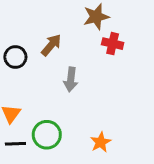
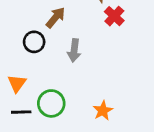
red cross: (113, 44) -> (114, 16), turned 30
black circle: (15, 57) -> (34, 42), moved

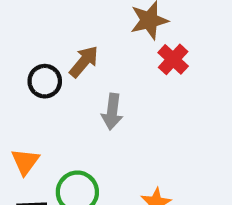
black circle: (34, 42) -> (45, 81), moved

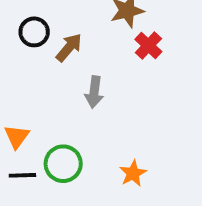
black circle: (45, 81) -> (34, 32), moved

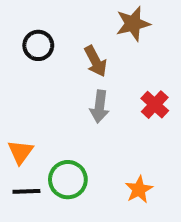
red cross: (148, 46) -> (155, 105), moved
brown arrow: (69, 47) -> (96, 61), moved, turned 112

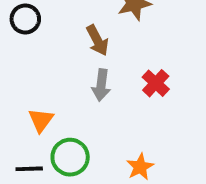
black circle: (38, 45) -> (25, 19), moved
orange triangle: (21, 152) -> (41, 120), moved

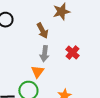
orange triangle: (41, 120) -> (37, 72), moved

